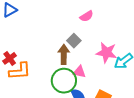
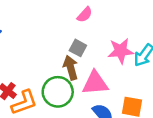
pink triangle: (79, 72) -> (95, 83), size x1.6
green circle: (64, 81) -> (58, 92), moved

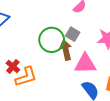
green circle: (58, 92) -> (52, 40), moved

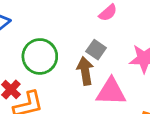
green circle: (52, 40) -> (40, 56), moved

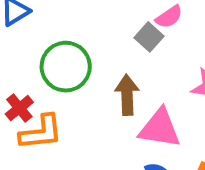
gray square: (96, 50) -> (149, 37), moved

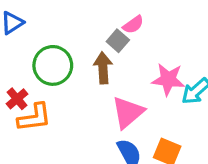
brown arrow: (127, 95) -> (103, 68), moved
pink triangle: (160, 128) -> (128, 112), turned -48

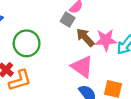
brown arrow: (103, 68) -> (85, 37), moved, turned -30
pink triangle: (128, 112) -> (82, 67), turned -35

